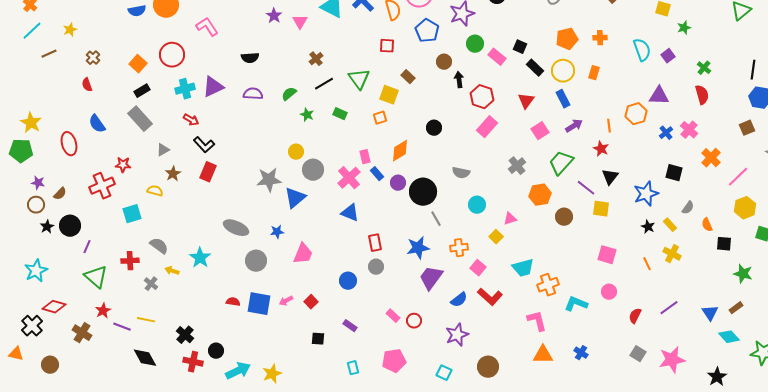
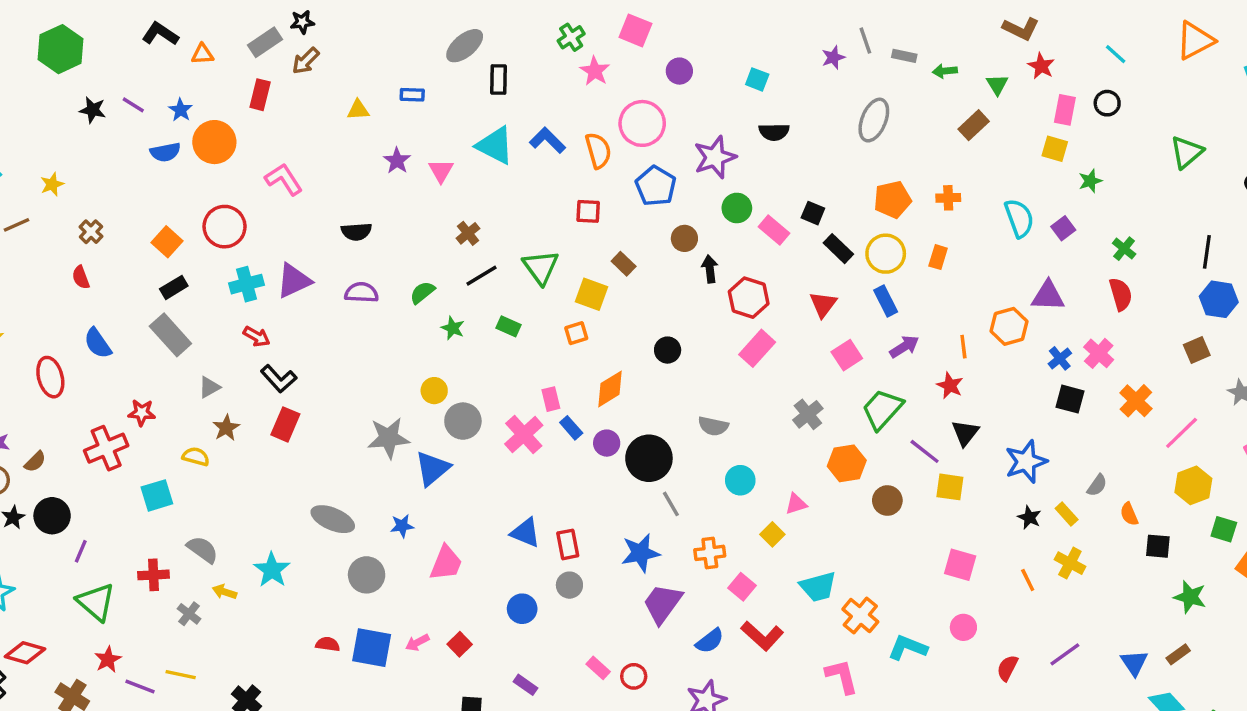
black square: (674, 173) -> (1070, 399), moved
blue triangle: (350, 213) -> (525, 533), moved
orange cross: (548, 285) -> (860, 615), turned -30

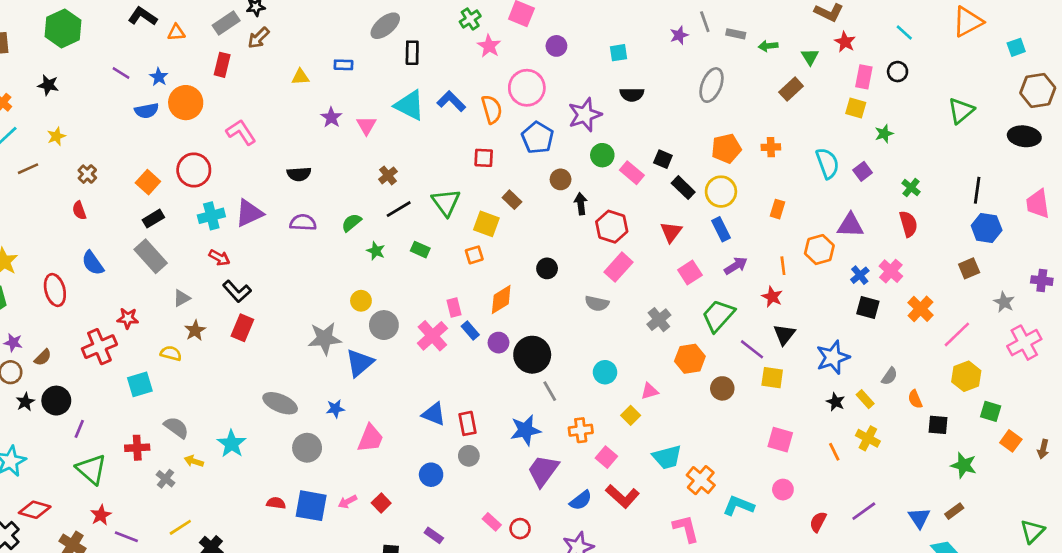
cyan square: (757, 79) -> (618, 53), turned -30
black star: (93, 110) -> (48, 85), moved
orange rectangle: (938, 257) -> (778, 209), moved
gray semicircle: (713, 426) -> (597, 303), moved
yellow line: (181, 675) -> (180, 527), moved, turned -45

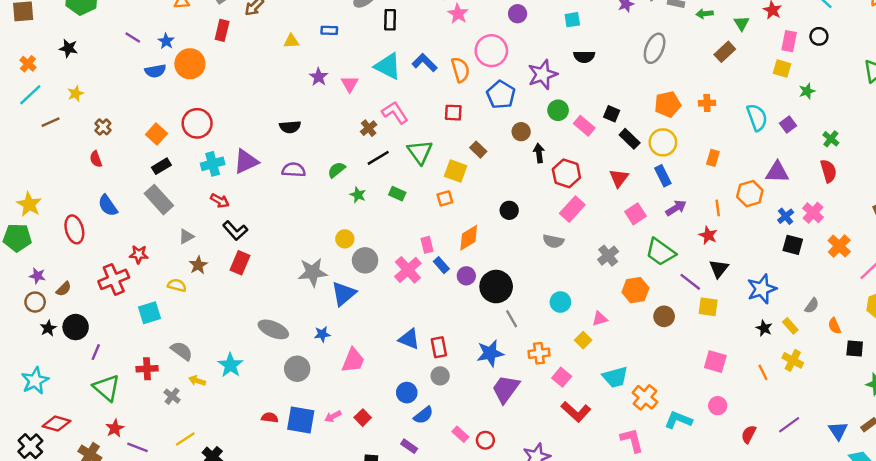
pink L-shape: (241, 132) -> (395, 113), moved
green trapezoid: (718, 316) -> (660, 252), turned -96
blue semicircle: (581, 500) -> (423, 415), moved

